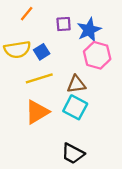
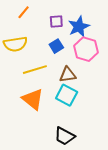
blue square: (42, 52) -> (56, 46), moved
orange triangle: (37, 112) -> (33, 99), turned -50

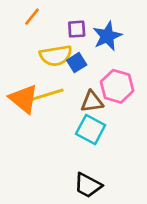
yellow semicircle: (15, 44) -> (56, 56), moved
pink hexagon: (86, 49) -> (117, 86), moved
orange triangle: (33, 99) -> (24, 99), moved

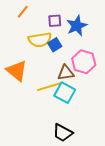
yellow line: (47, 95) -> (49, 87), moved

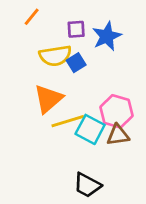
pink hexagon: (84, 62) -> (117, 111), moved
orange triangle: (17, 71) -> (48, 99), moved, turned 40
brown triangle: (66, 73) -> (118, 135), moved

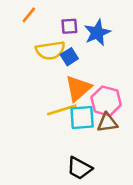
orange triangle: (48, 99) -> (78, 88), moved
cyan square: (90, 129) -> (82, 117), turned -32

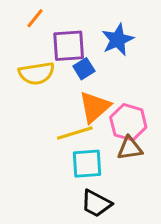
purple square: (69, 26) -> (69, 46), moved, size x1.6
yellow semicircle: (50, 50) -> (37, 73), moved
cyan square: (82, 117) -> (87, 164), moved

